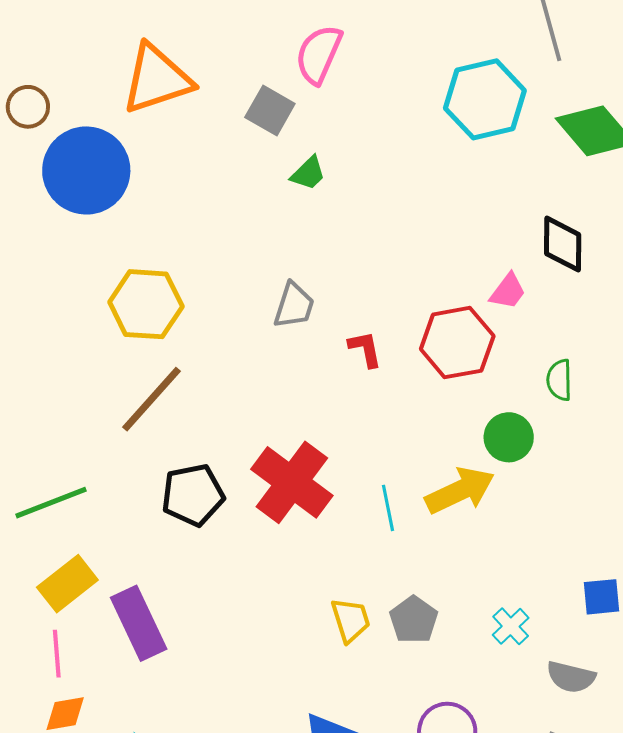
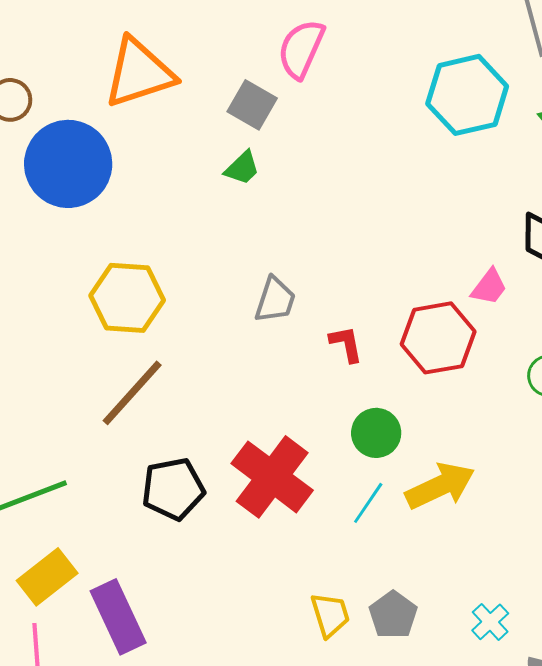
green trapezoid: (308, 173) -> (242, 168), moved
green circle: (509, 437) -> (376, 433), moved
cyan line: (388, 508) -> (368, 503), turned 45

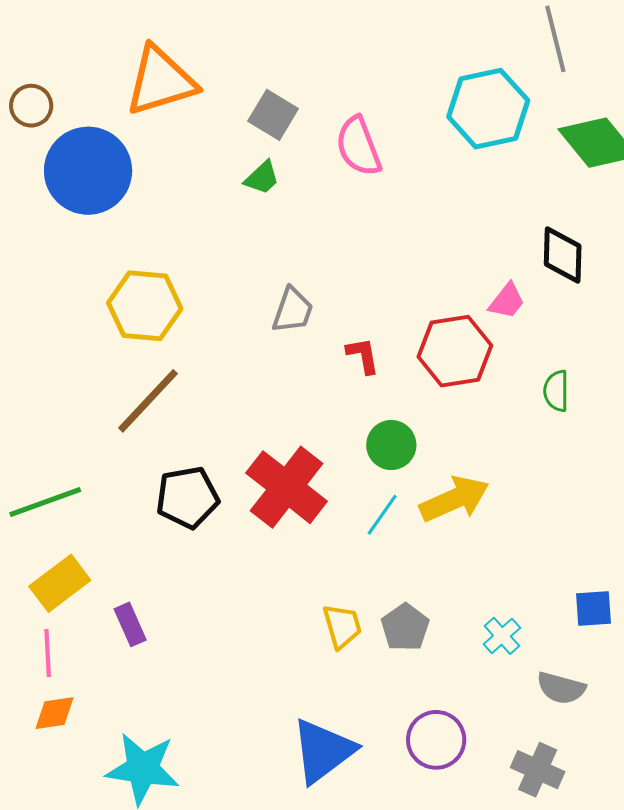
pink semicircle: (301, 49) -> (359, 146), moved, turned -46
purple rectangle: (118, 617) -> (130, 624), size x0.6

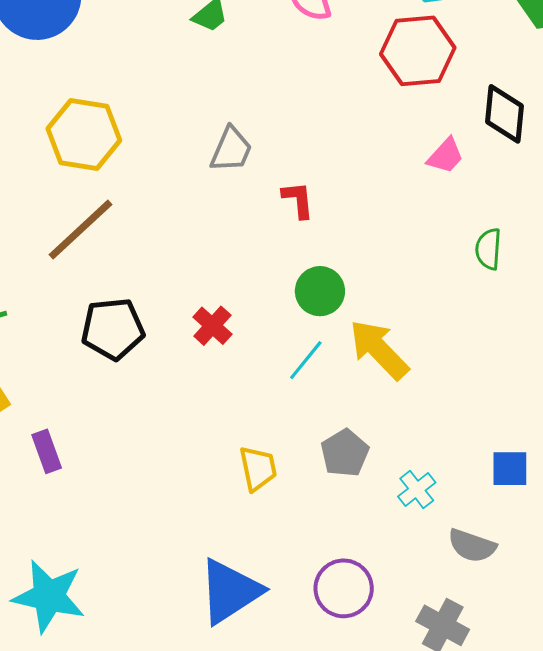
red hexagon: (455, 351) -> (418, 51), moved
red cross: (287, 487) -> (212, 326), size x0.5
yellow arrow: (454, 499) -> (379, 350), turned -114
gray pentagon: (405, 627) -> (345, 453), moved

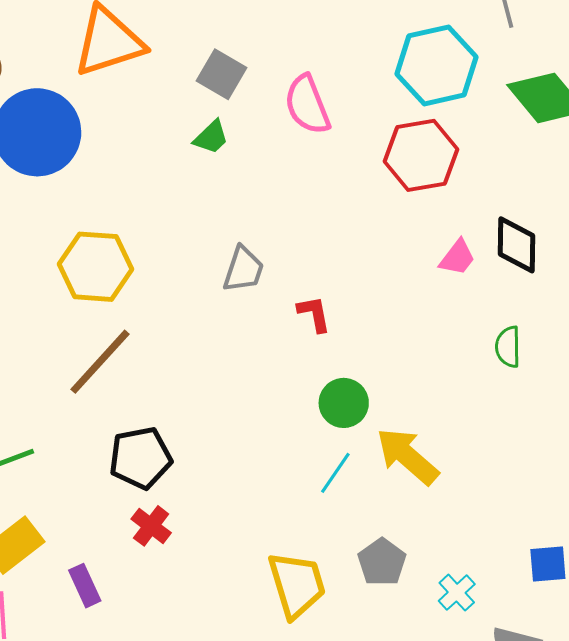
black diamond: (504, 114) -> (517, 245), moved
red cross: (212, 326) -> (151, 526), moved
yellow trapezoid: (258, 468) -> (297, 585), size x1.5

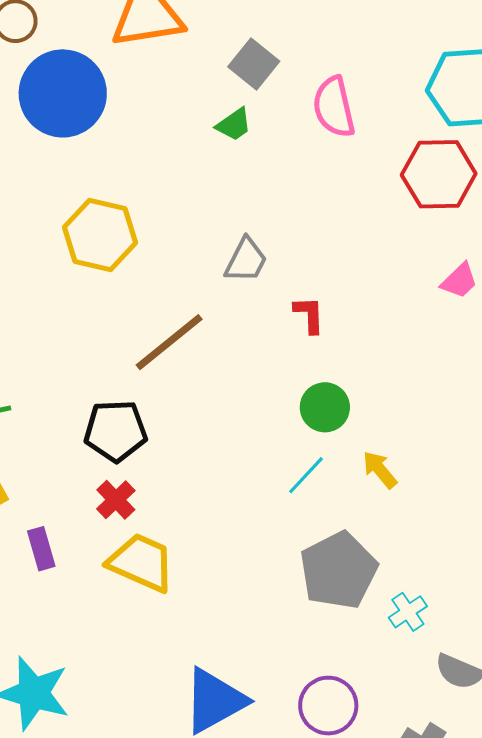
brown line: (100, 362) -> (169, 342), moved
yellow arrow: (407, 456) -> (380, 470), size x0.6
gray pentagon: (382, 562) -> (339, 570), size x1.6
yellow trapezoid: (297, 585) -> (141, 563), moved, turned -58

